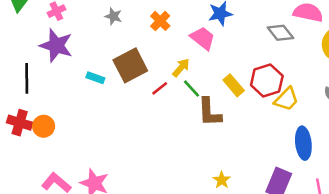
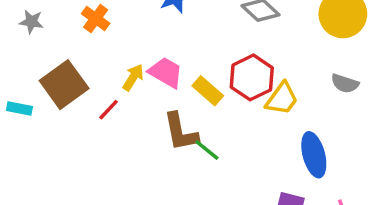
pink trapezoid: (203, 38) -> (166, 72), moved
green line: (191, 88) -> (207, 150), moved

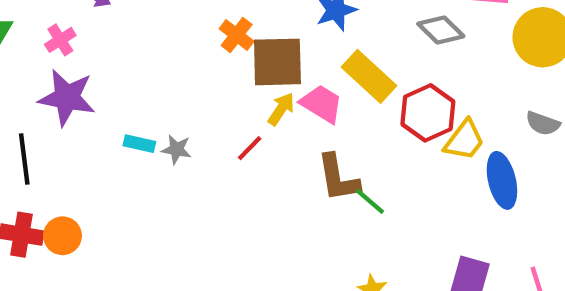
gray star: (31, 22) -> (176, 149), moved
brown square: (64, 85) -> (277, 62), moved, turned 33
yellow rectangle: (208, 91) -> (369, 76), moved, size x1.4
blue ellipse: (314, 155) -> (502, 180), moved

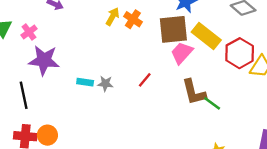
pink cross: (60, 40) -> (29, 32), moved
brown square: (277, 62) -> (173, 29), moved
pink trapezoid: (322, 104) -> (182, 53), turned -75
yellow arrow: (281, 109) -> (113, 17), moved

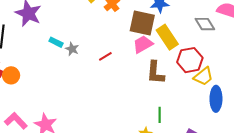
brown L-shape: (194, 92) -> (155, 73), moved
green line: (212, 103) -> (160, 115), moved, turned 35

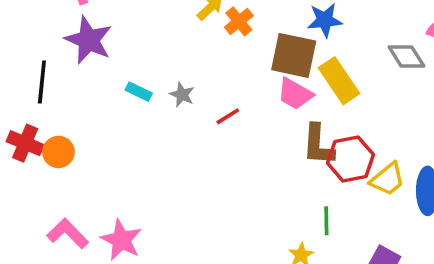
pink trapezoid: (143, 44) -> (295, 94), turned -120
gray star: (72, 49) -> (182, 95), moved
red hexagon: (190, 60) -> (351, 159), moved
yellow trapezoid: (203, 76) -> (387, 179), moved

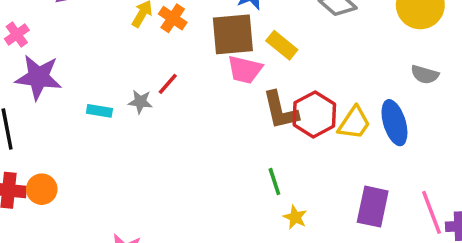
yellow rectangle: (339, 81) -> (282, 45), size x0.7
red line: (228, 116) -> (168, 84), moved
green line: (326, 221) -> (274, 181), moved

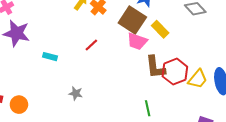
brown square: (233, 34) -> (132, 20), turned 32
gray star: (140, 102) -> (76, 93), moved
orange circle: (42, 189) -> (19, 105), moved

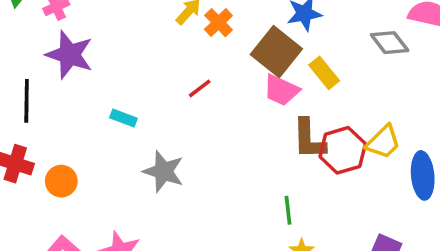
cyan rectangle: (50, 57) -> (123, 118), moved
yellow trapezoid: (198, 79) -> (383, 142), moved
gray star: (76, 93) -> (164, 171), size x1.6

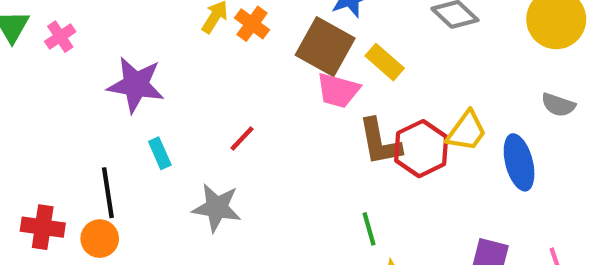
purple star: (69, 55) -> (136, 85), moved
red line: (200, 88) -> (242, 139), moved
black line: (27, 101) -> (108, 193), moved
cyan rectangle: (123, 118) -> (160, 153), turned 55

